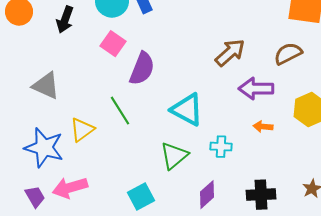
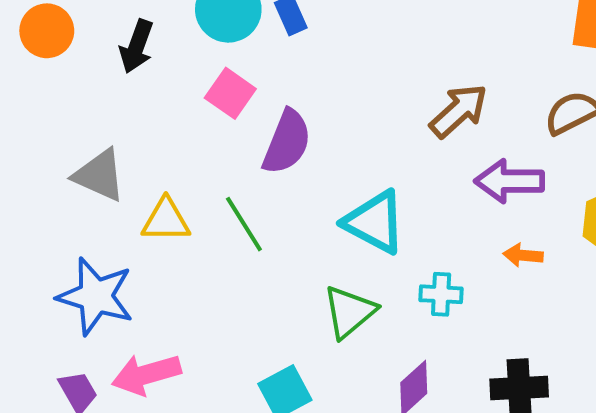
yellow triangle: (82, 130) -> (166, 220), moved, turned 36

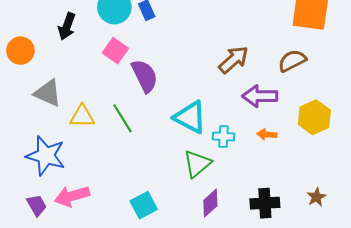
orange circle: (47, 31) -> (20, 51), moved
purple semicircle: (287, 142) -> (145, 76), turned -48
cyan cross: (441, 294) -> (223, 136), moved
green triangle: (349, 312) -> (197, 164), moved

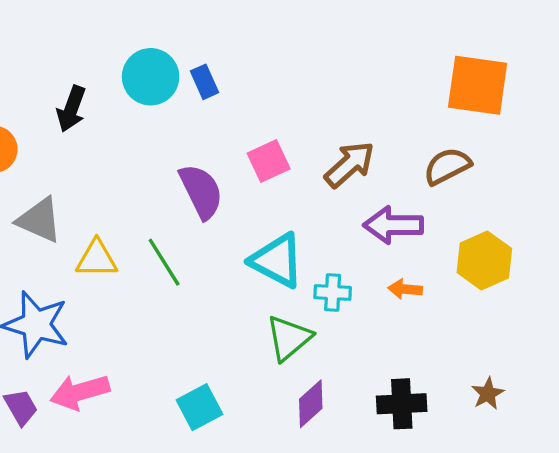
pink square: (115, 51) -> (269, 161), moved, turned 30

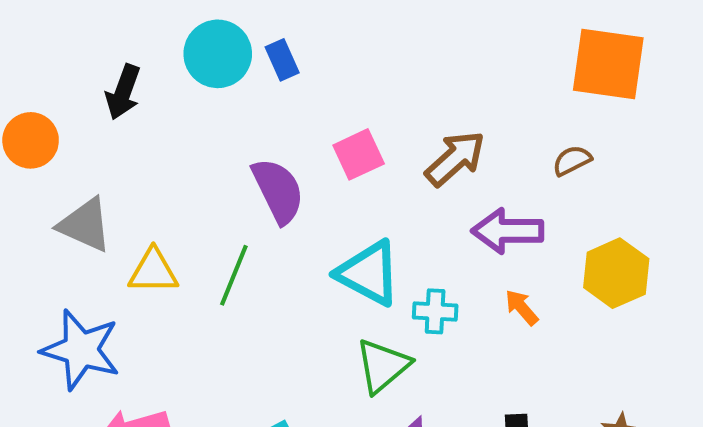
brown semicircle: (447, 166) -> (572, 161), size x0.7
green line: (164, 262) -> (234, 275), turned 54
orange arrow: (405, 289) -> (522, 307), turned 44

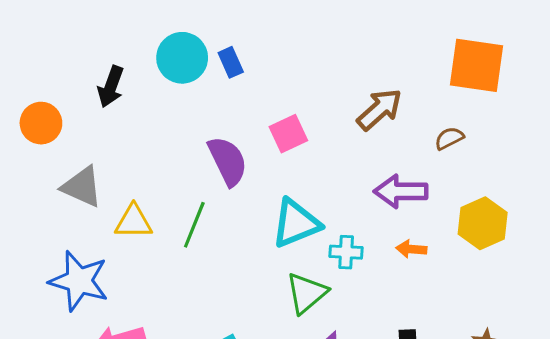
brown arrow: (455, 158) -> (379, 109), moved
cyan triangle: (369, 273) -> (296, 223), turned -50
orange arrow: (522, 307) -> (411, 249), turned -44

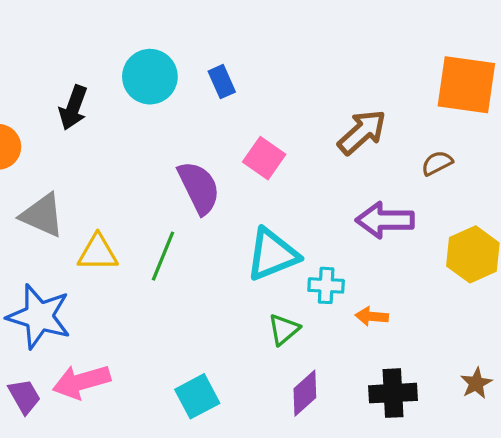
blue rectangle: (231, 62) -> (222, 82), moved
pink square: (288, 134) -> (264, 158), turned -30
orange arrow: (411, 249) -> (372, 316), moved
green triangle: (307, 293) -> (284, 329), size x0.7

